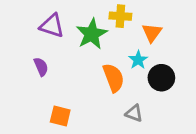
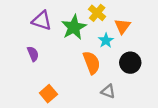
yellow cross: (120, 16) -> (97, 13), turned 35
cyan star: (138, 60) -> (106, 41), moved
orange square: (60, 116) -> (48, 94), turned 35

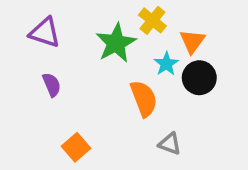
purple triangle: (42, 21) -> (45, 33), moved
black circle: (130, 63) -> (199, 78), moved

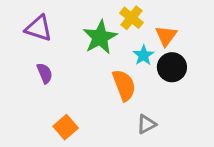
gray triangle: (170, 144) -> (146, 124), turned -48

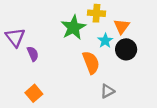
yellow cross: (132, 18) -> (96, 13), turned -35
purple triangle: (39, 28) -> (15, 37), moved, turned 35
orange square: (66, 127) -> (34, 93), moved

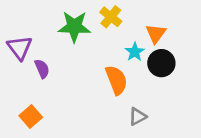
yellow cross: (96, 13) -> (111, 17), moved, turned 35
green star: (73, 27) -> (74, 27), moved, turned 30
orange square: (34, 93) -> (31, 116), moved

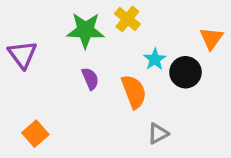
orange triangle: (156, 34) -> (211, 38), moved
purple semicircle: (42, 69) -> (90, 79), moved

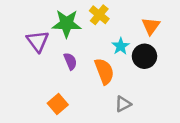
orange triangle: (211, 38) -> (151, 26), moved
purple triangle: (22, 54) -> (38, 41), moved
orange square: (35, 134) -> (58, 104), moved

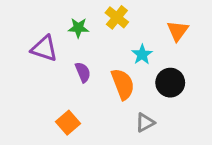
green star: (67, 24) -> (78, 28), size x0.6
purple triangle: (38, 41) -> (44, 49), turned -35
black circle: (144, 56) -> (170, 83), moved

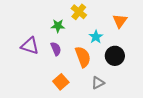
green star: (78, 28) -> (58, 26), moved
purple triangle: (44, 49) -> (30, 46), moved
orange square: (68, 123) -> (61, 82), moved

